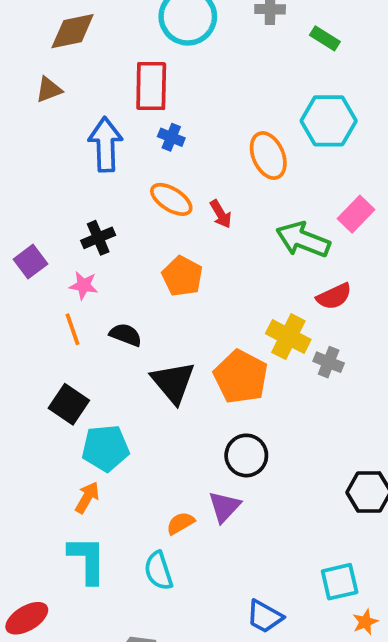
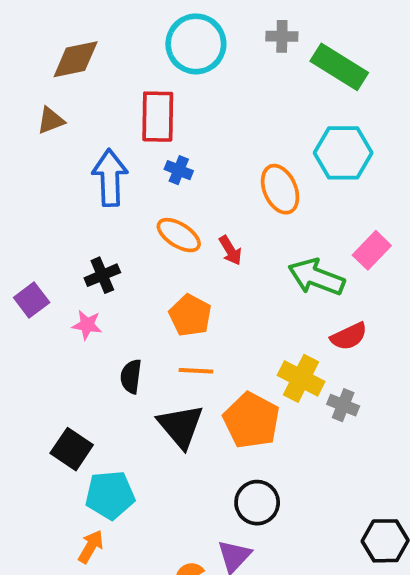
green rectangle: (325, 38) -> (339, 67), size x1.8
orange line: (73, 329) -> (196, 371), moved, turned -68
black semicircle: (126, 335) -> (131, 376), turned -104

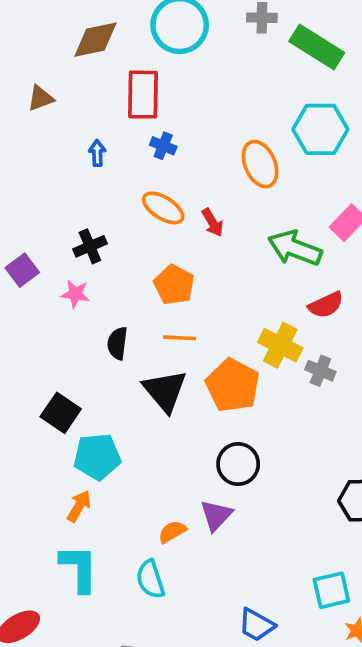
brown diamond: (76, 59) -> (95, 40), moved
blue arrow: (110, 178) -> (97, 153), size x0.5

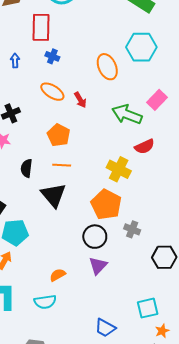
gray cross: (320, 371) -> (132, 229), moved
orange pentagon: (233, 385) -> (106, 204), moved
purple triangle: (216, 515) -> (98, 266), moved
cyan semicircle: (150, 579) -> (45, 302), turned -80

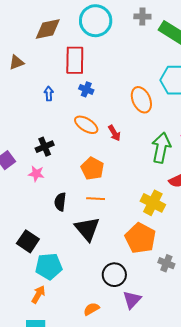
green arrow: (127, 114) -> (161, 148), turned 80
black circle: (95, 237) -> (114, 275), moved

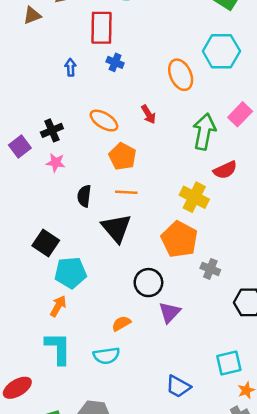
brown triangle: (16, 62) -> (32, 15), moved
orange ellipse: (86, 125) -> (104, 121), moved
black cross: (45, 147) -> (52, 130), moved

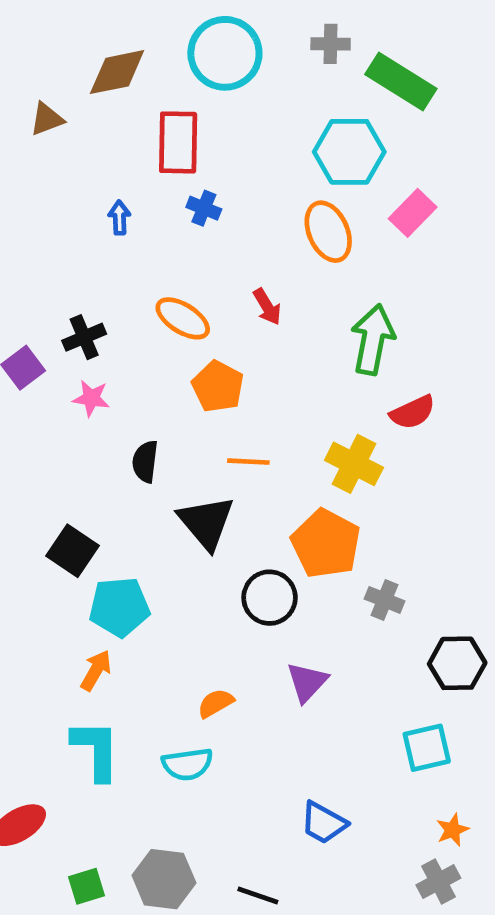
cyan hexagon: (221, 51) -> (349, 152), moved
pink rectangle: (240, 114) -> (413, 213), moved
orange line: (126, 192) -> (248, 462), moved
black circle: (148, 283) -> (270, 598), moved
cyan square: (229, 363) -> (427, 748), moved

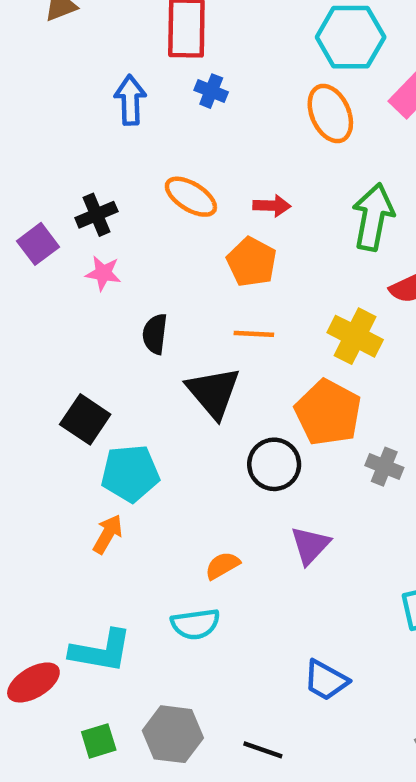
blue arrow: (119, 218) -> (130, 100), size x1.5
red arrow: (267, 307) -> (272, 206), moved, turned -57
orange pentagon: (218, 386) -> (252, 262), moved
cyan L-shape: (96, 750) -> (101, 651), moved, turned 100

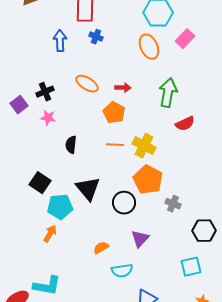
yellow cross: (355, 336) -> (144, 146), moved
black triangle: (213, 392) -> (88, 189), moved
cyan semicircle: (195, 624) -> (122, 271), moved

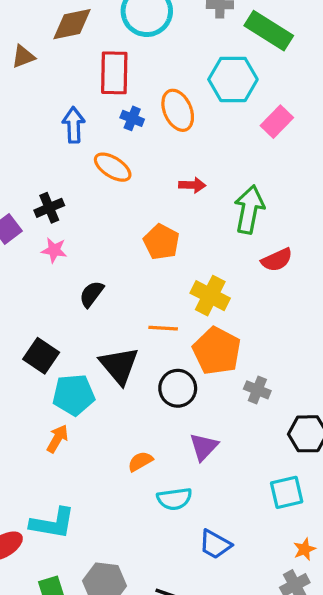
orange ellipse: (149, 47) -> (178, 110), moved
orange ellipse: (87, 84) -> (113, 167), moved
red arrow: (123, 88) -> (192, 185), moved
black semicircle: (71, 145) -> (92, 294), turned 30
orange line: (115, 145) -> (163, 328), moved

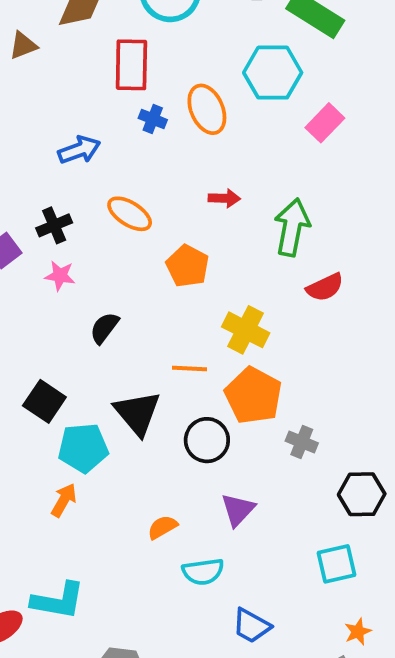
blue arrow: (74, 125) -> (79, 150), moved, turned 72
orange ellipse: (113, 167) -> (130, 214), moved

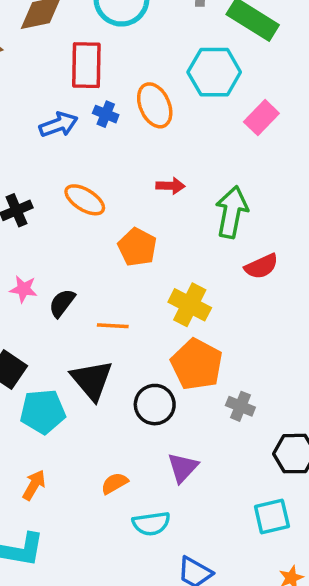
blue arrow: (79, 150) -> (58, 125), moved
pink star: (60, 276) -> (23, 289), moved
orange line: (190, 369) -> (113, 326), moved
orange arrow: (64, 500) -> (34, 485), moved

